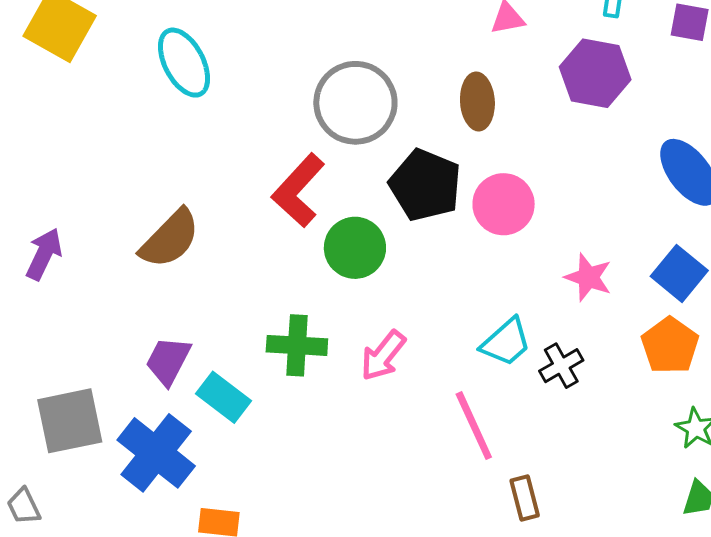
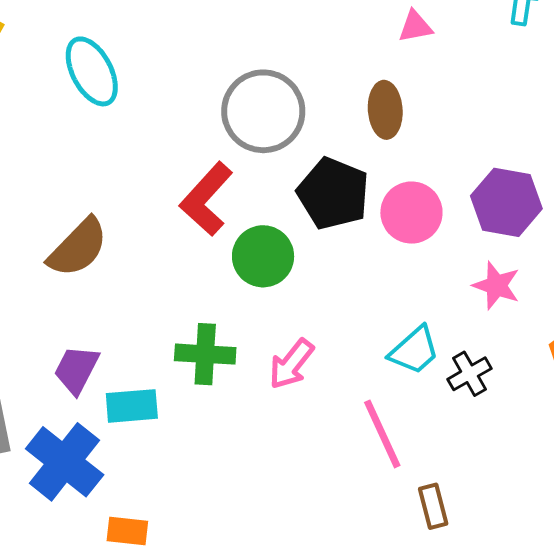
purple hexagon: (595, 73) -> (506, 202), moved
cyan rectangle: (224, 397) -> (132, 406), turned -42

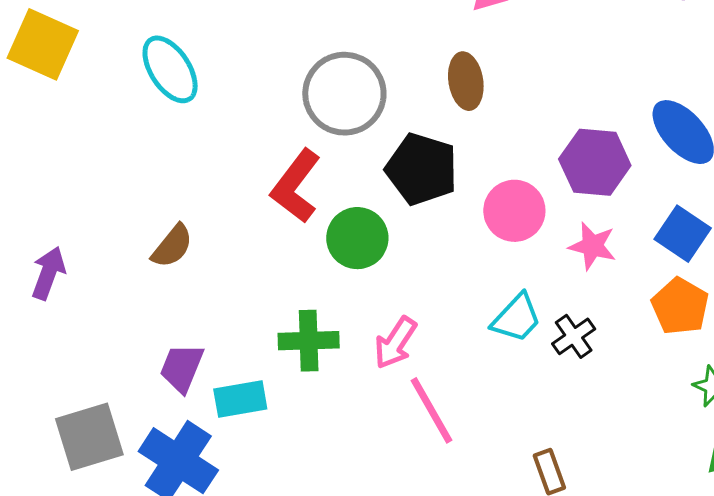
pink circle: (411, 213) -> (514, 211), moved
brown semicircle: (78, 248) -> (172, 246), size x0.7
pink line: (382, 434) -> (431, 410), moved

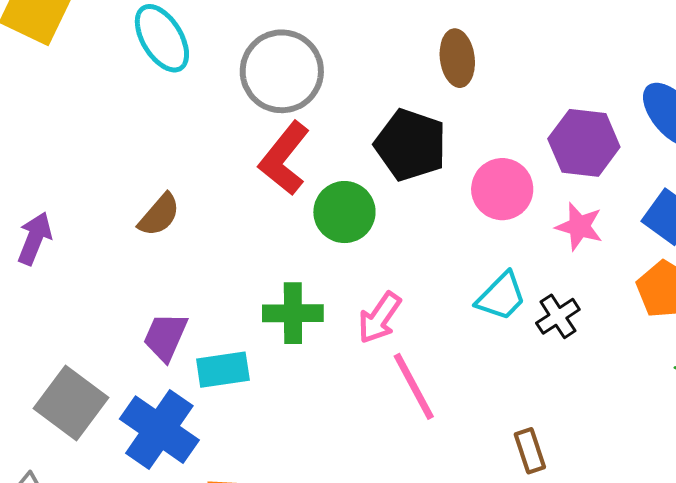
gray circle: (344, 94) -> (282, 71), moved
gray square: (89, 437) -> (71, 403), turned -38

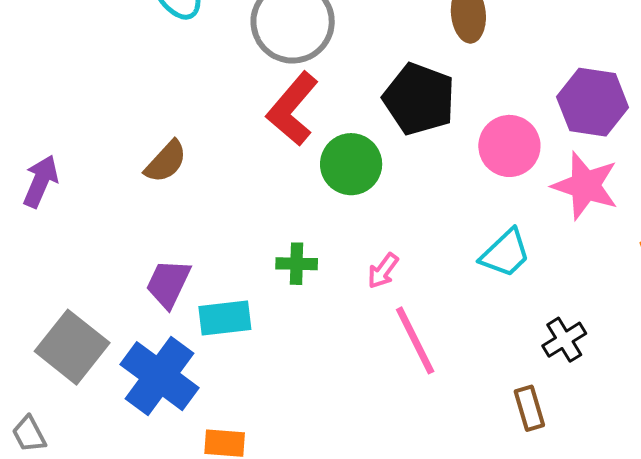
pink star: (579, 226) -> (585, 186), size x1.4
green cross: (293, 313) -> (297, 264), size x0.7
black cross: (558, 316) -> (564, 340), moved
pink arrow: (380, 318) -> (383, 271), size x0.7

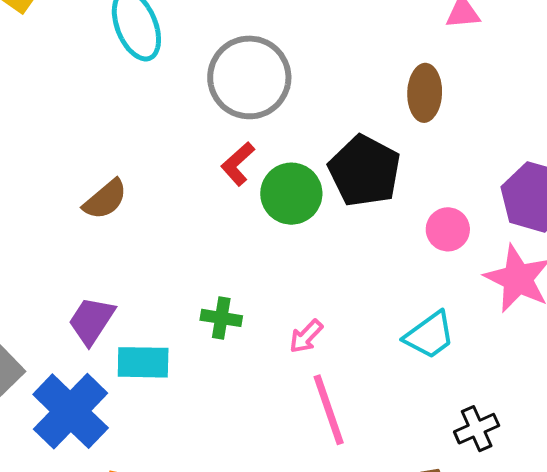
red L-shape: (293, 109) -> (238, 164), size x0.6
pink circle: (509, 146) -> (448, 229), size x0.7
green circle: (351, 164) -> (291, 194), moved

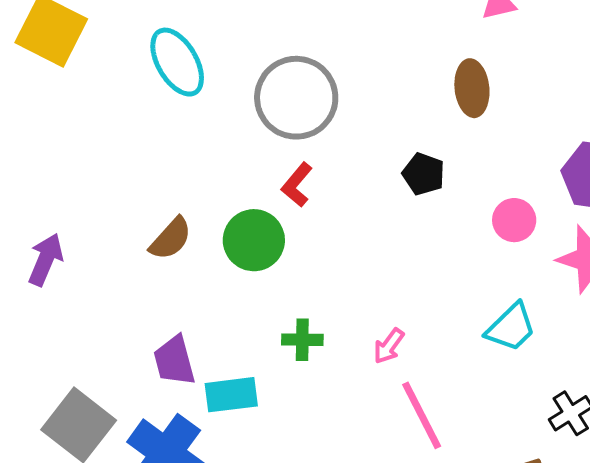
black pentagon: (365, 171) -> (424, 174), size x0.6
green circle: (291, 194) -> (254, 240), moved
purple trapezoid: (92, 321) -> (174, 361), turned -40

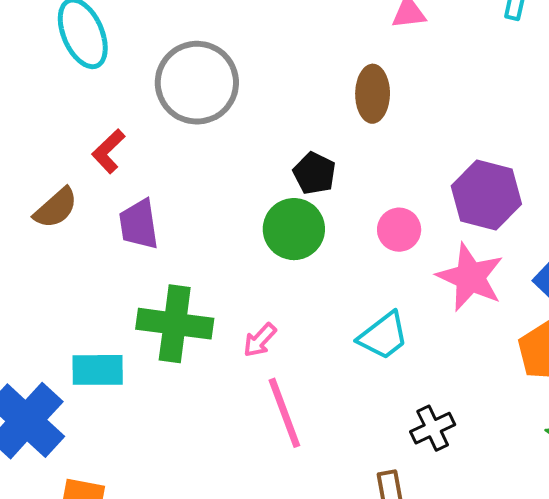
red L-shape: (297, 185) -> (108, 151), moved
green circle: (254, 240) -> (294, 229), moved
green cross: (302, 340) -> (175, 324), size x1.8
purple trapezoid: (174, 361) -> (139, 224), moved

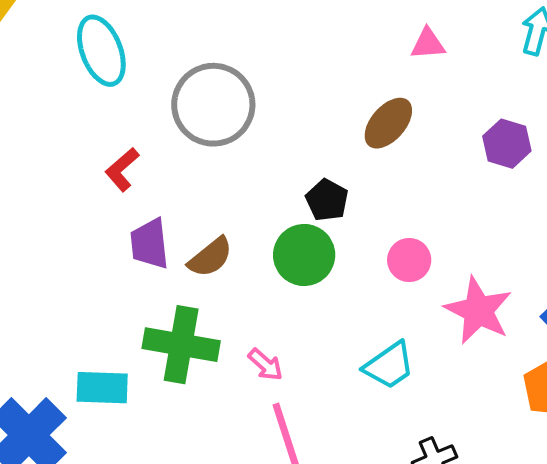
brown ellipse: (373, 94) -> (388, 123), turned 38
purple hexagon: (486, 195) -> (507, 144), moved, size x0.7
brown semicircle: (56, 208) -> (210, 257), moved
pink arrow: (260, 340) -> (265, 365), turned -93

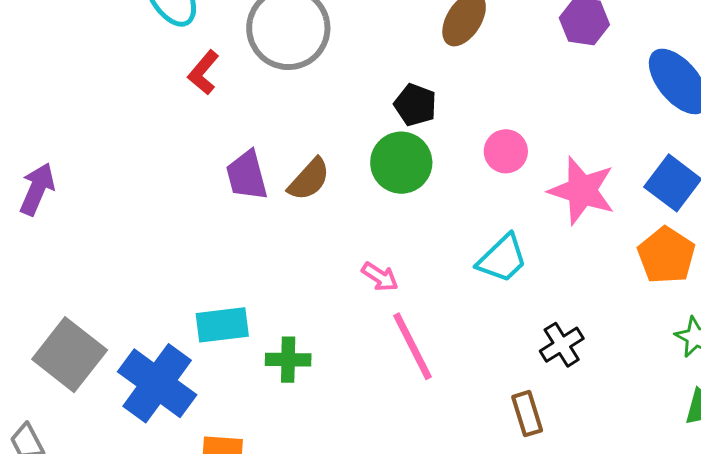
red L-shape: (122, 170) -> (203, 73), moved
green cross: (181, 345) -> (288, 360), moved, size x0.6

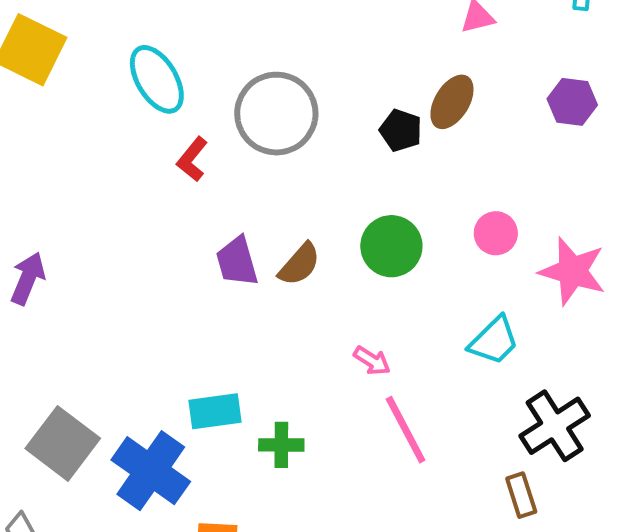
black pentagon: (415, 105) -> (401, 130), moved
black cross: (562, 345) -> (555, 426), size x1.6

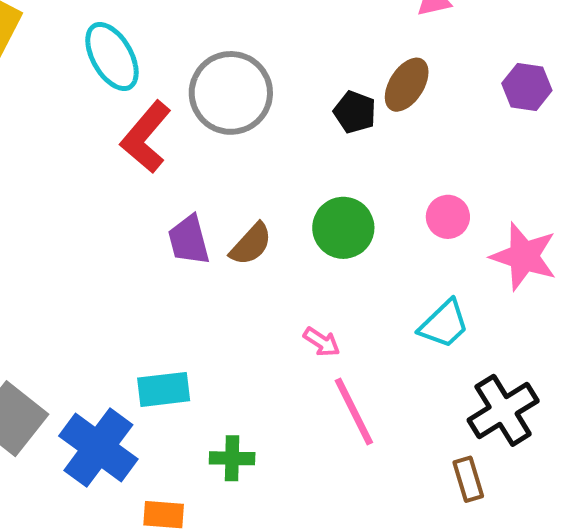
red L-shape: (192, 159) -> (146, 137), size x1.6
green cross: (281, 445) -> (232, 458), moved

